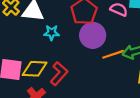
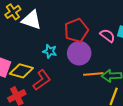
cyan star: (52, 33) -> (50, 51), moved

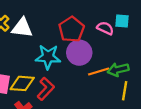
cyan star: (50, 51) -> (48, 57), size x1.6

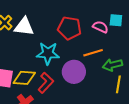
red pentagon: (71, 29) -> (69, 28), turned -30
purple circle: (79, 53) -> (74, 72), moved
orange line: (99, 71) -> (93, 53), moved

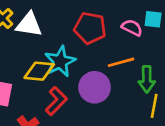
cyan star: (48, 53) -> (60, 61), turned -30
green arrow: (112, 65) -> (147, 79), turned -78
yellow diamond: (24, 78) -> (39, 71), moved

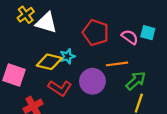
cyan star: (60, 61) -> (67, 56), size x0.6
green arrow: (147, 79) -> (136, 81), turned -140
red L-shape: (56, 101) -> (60, 88), turned 70

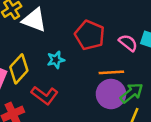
yellow diamond: (49, 62) -> (19, 69), moved, turned -65
purple circle: (92, 81) -> (111, 94), moved

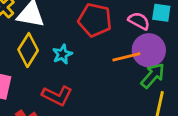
yellow diamond: (19, 69) -> (28, 50), moved
purple circle: (111, 94) -> (149, 50), moved

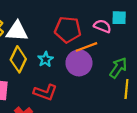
purple circle: (149, 50) -> (79, 63), moved
orange line: (126, 57) -> (87, 47), moved

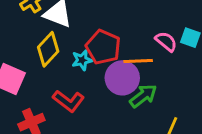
red pentagon: (68, 30) -> (103, 47), moved
green arrow: (118, 68) -> (143, 96), moved

